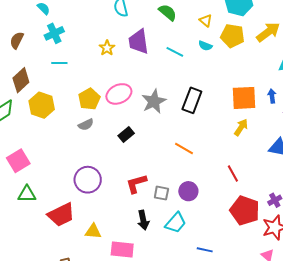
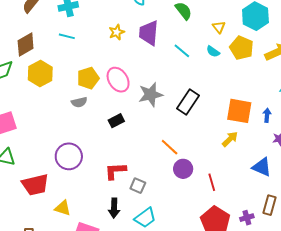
pink ellipse: (119, 94) -> (118, 80), turned 70
purple circle: (188, 191) -> (183, 169), moved

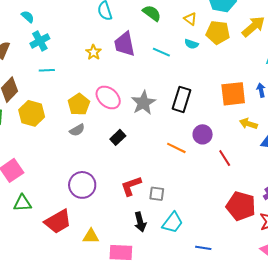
yellow arrow: (230, 139) -> (248, 124), moved, turned -102
purple circle: (183, 169) -> (203, 134), moved
red line: (212, 182) -> (225, 158), moved

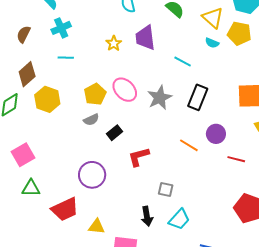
yellow triangle: (190, 19) -> (213, 18), size x1.6
cyan line: (161, 52) -> (183, 62), moved
black rectangle: (118, 137) -> (114, 133), moved
red line: (225, 158) -> (236, 159), turned -48
red L-shape: (131, 186) -> (139, 157), moved

